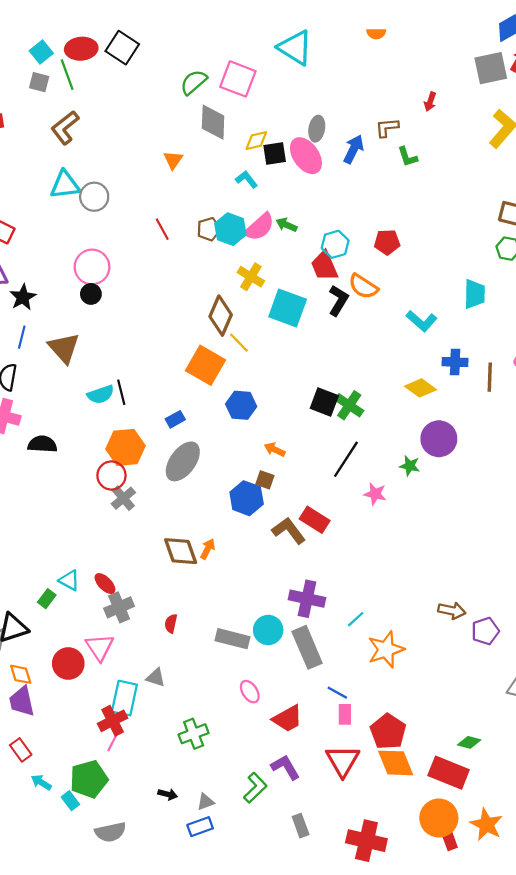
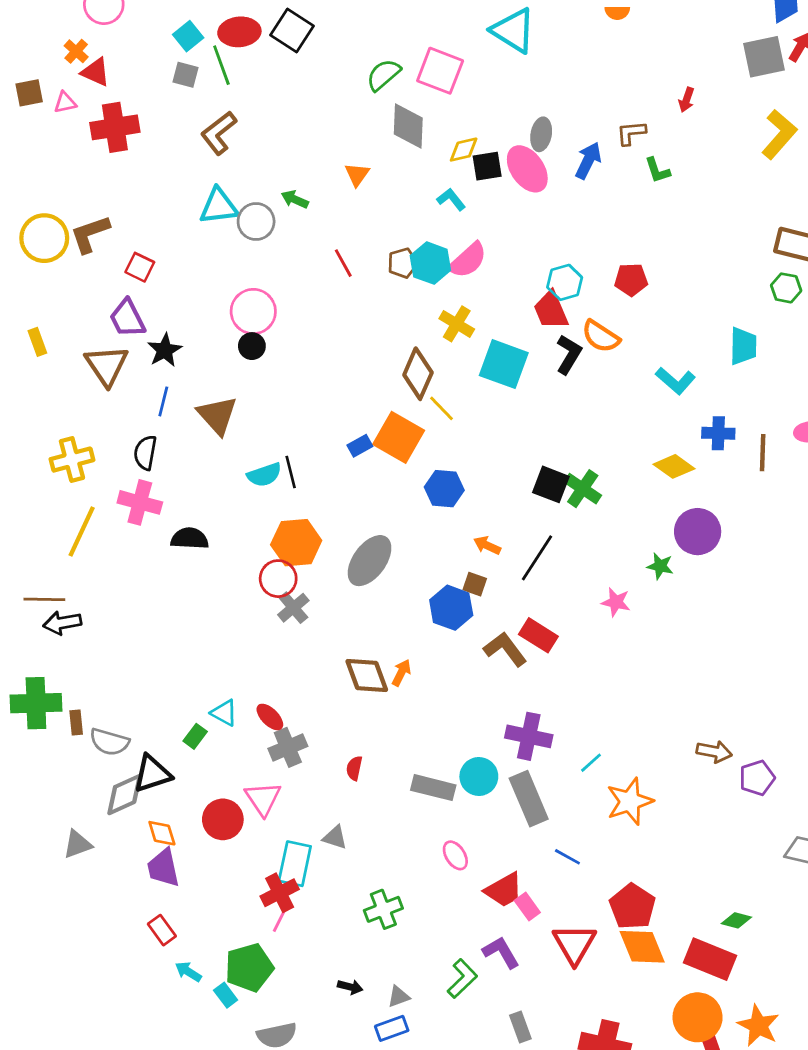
green arrow: (287, 225) -> (295, 199), moved
blue rectangle: (175, 419) -> (360, 446), moved
black line: (346, 459) -> (537, 558), moved
pink rectangle: (345, 714) -> (527, 907), moved, turned -36

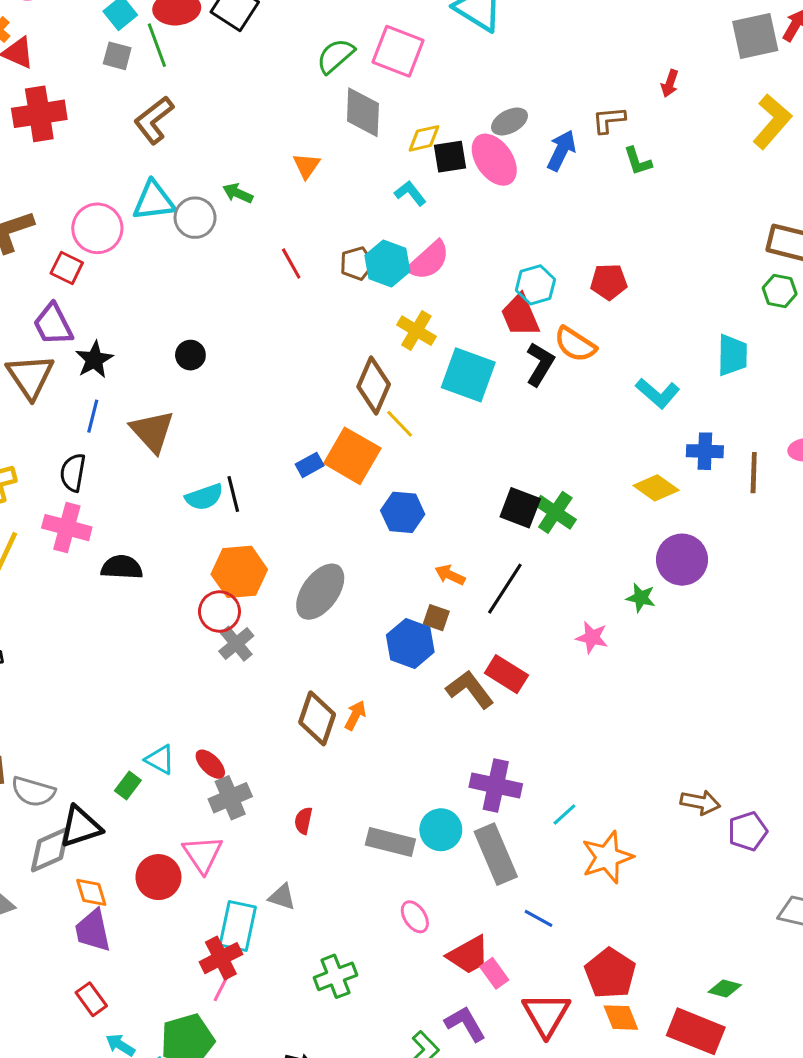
gray ellipse: (541, 134) -> (509, 121), turned 52
pink circle: (253, 311) -> (97, 228), moved
brown diamond: (367, 675) -> (317, 718), turned 39
orange diamond: (642, 947) -> (621, 1018), size x0.7

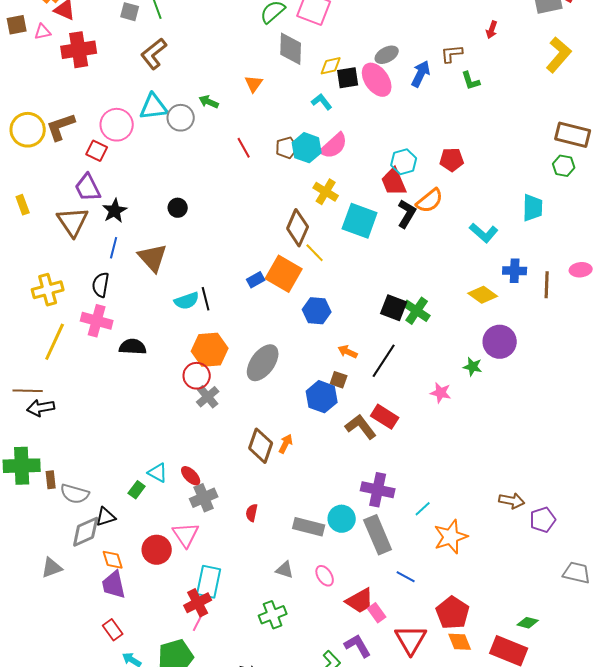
orange semicircle: (575, 344) -> (430, 201), turned -72
black triangle: (81, 827) -> (106, 517), size x0.7
gray triangle: (282, 897) -> (285, 570), moved

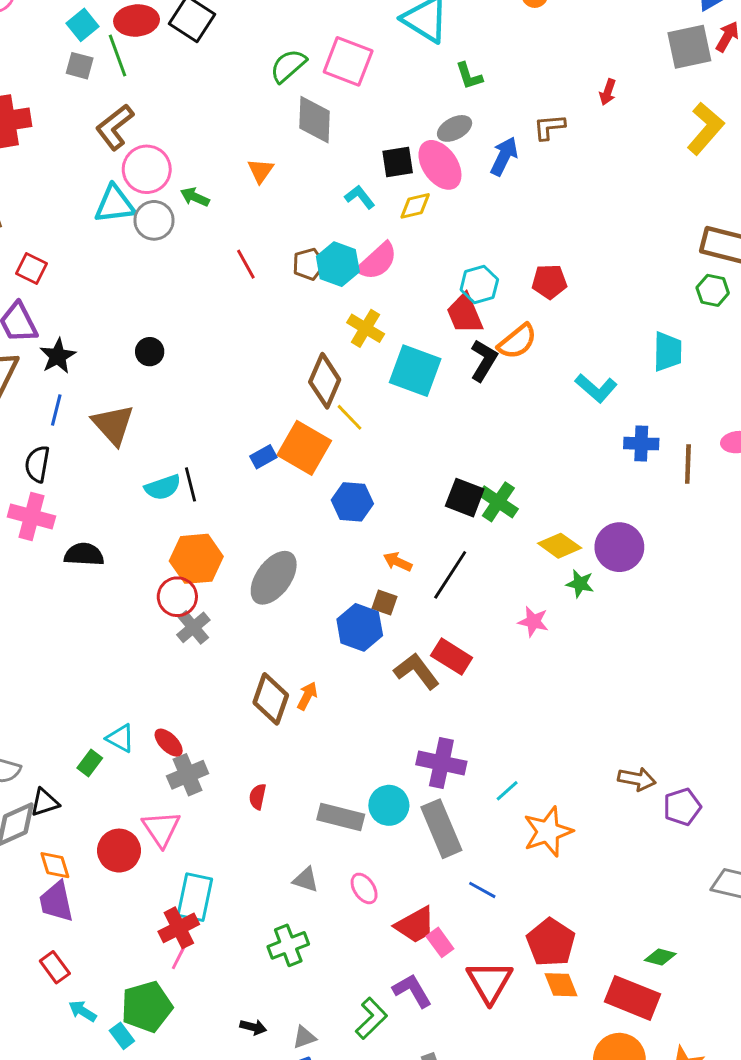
yellow diamond: (331, 66) -> (415, 206), moved
green L-shape: (471, 81) -> (469, 76), moved
pink circle: (117, 125) -> (147, 169), moved
yellow diamond: (483, 295) -> (560, 546), moved

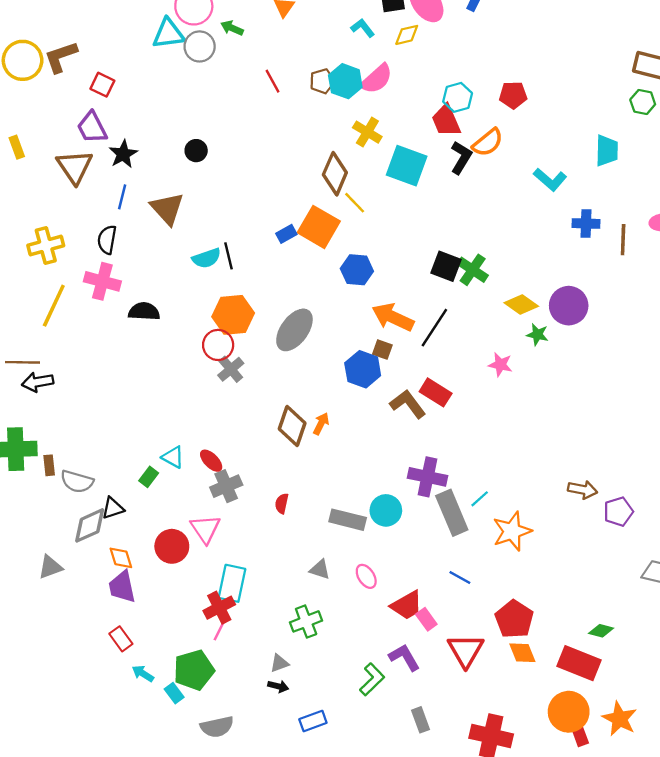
orange arrow: (398, 562) -> (393, 317), size x1.8
gray rectangle: (441, 829) -> (452, 513), moved
gray triangle: (304, 1037) -> (279, 663), moved

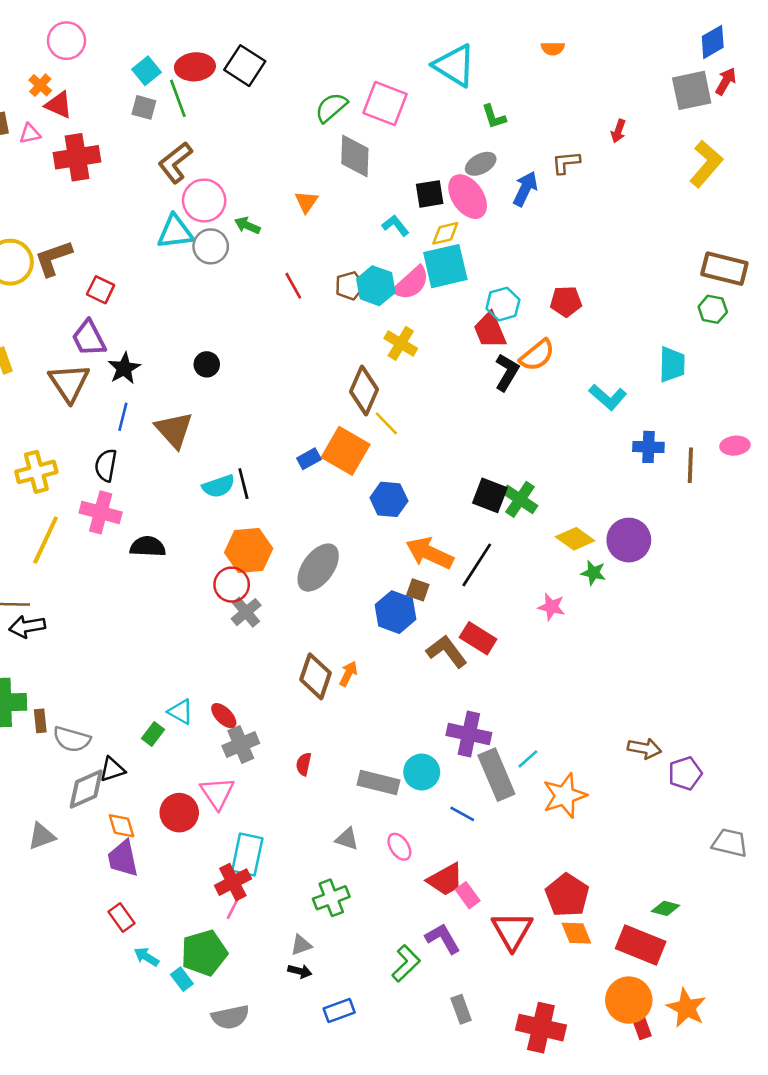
cyan square: (407, 166) -> (445, 266), moved, turned -33
blue line: (460, 578) -> (462, 814), moved

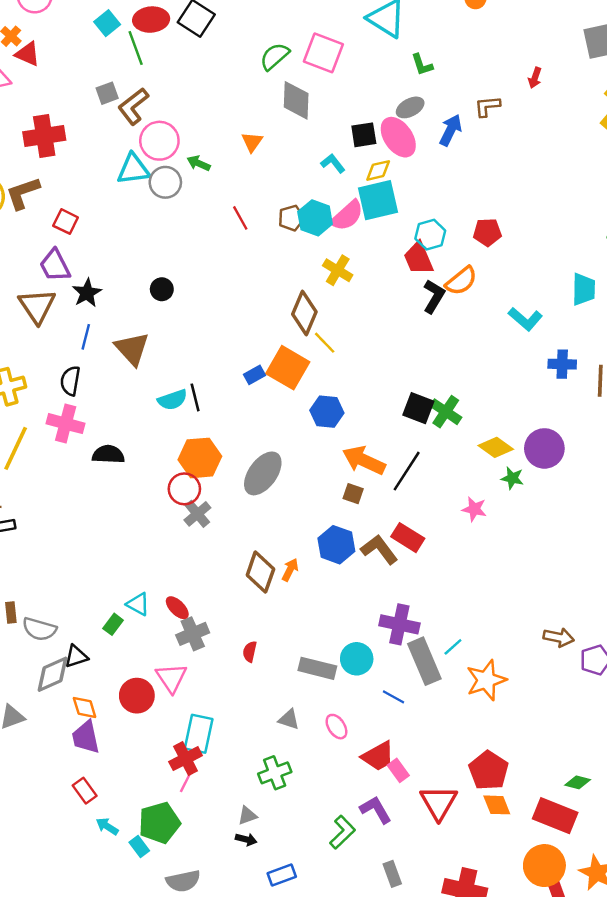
gray square: (144, 107) -> (107, 93), moved, turned -35
red cross: (77, 157) -> (44, 136), moved
blue hexagon: (395, 612) -> (336, 545), moved

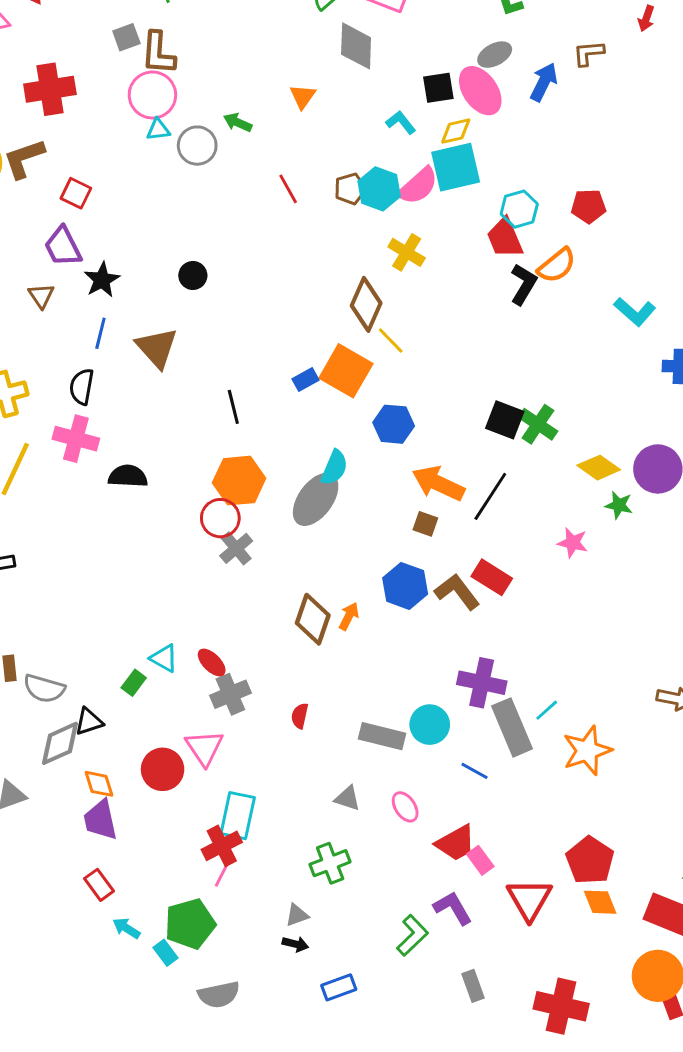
brown L-shape: (133, 106) -> (158, 53), turned -48
pink circle: (159, 141) -> (152, 95), moved
cyan triangle: (133, 169) -> (158, 130), size x0.6
brown triangle: (37, 306) -> (41, 296), size x0.6
cyan semicircle: (172, 400) -> (334, 468), moved, turned -48

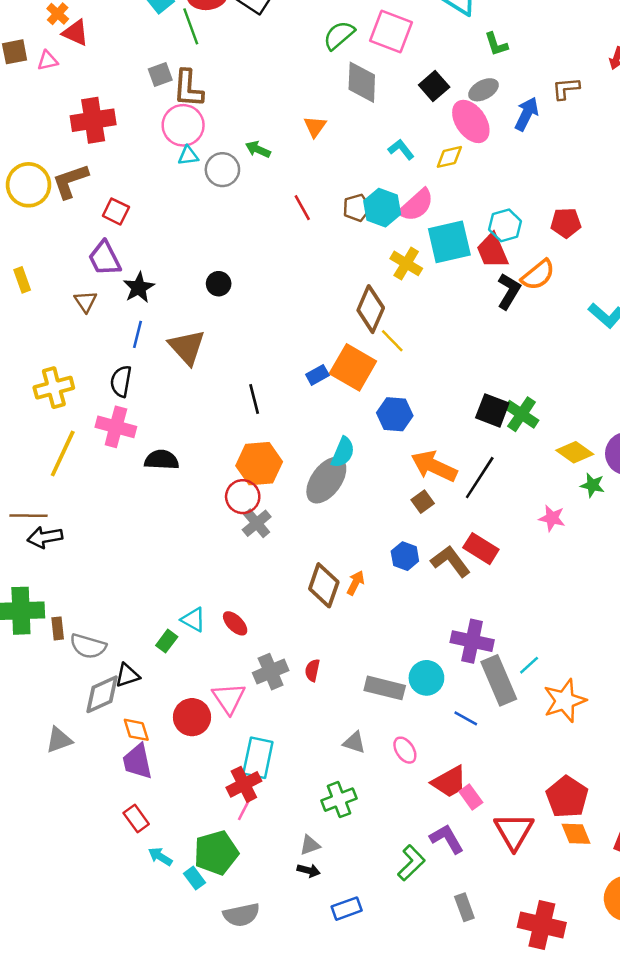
black square: (438, 88) -> (434, 86), moved, turned -32
cyan square: (456, 167) -> (449, 242), moved
brown square: (425, 524) -> (423, 502), turned 35
blue hexagon: (405, 586) -> (405, 556), size x0.7
gray cross: (230, 694) -> (271, 672), moved

